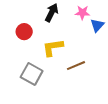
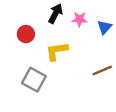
pink star: (82, 13) -> (79, 19), moved
brown line: (76, 66) -> (102, 71), moved

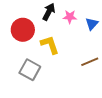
red circle: (26, 34) -> (23, 30), size x1.5
yellow L-shape: (57, 51) -> (50, 45), turned 80

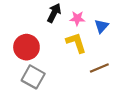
red circle: (23, 30) -> (26, 47), moved
yellow L-shape: (50, 45) -> (76, 43), moved

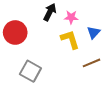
blue triangle: (102, 26) -> (94, 32), moved
red circle: (26, 47) -> (15, 32), moved

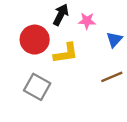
red circle: (15, 32) -> (35, 40), moved
yellow L-shape: (70, 40) -> (66, 53), moved, turned 100

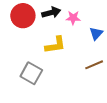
black arrow: (61, 15) -> (51, 13), turned 48
red circle: (35, 40) -> (23, 16), moved

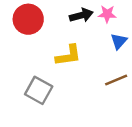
black arrow: (51, 13) -> (81, 15), moved
pink star: (73, 18) -> (107, 14), moved

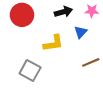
pink star: (107, 14) -> (92, 11), moved
blue triangle: (119, 41) -> (81, 32), moved

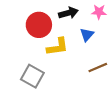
red circle: (22, 15) -> (39, 25), moved

